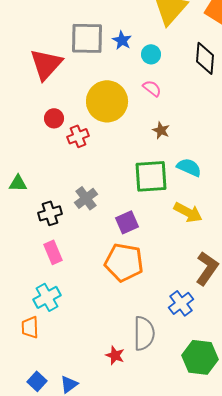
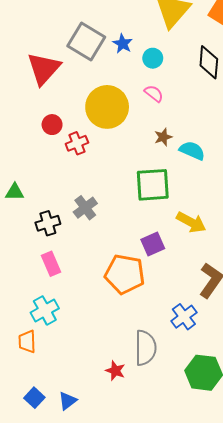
gray square: (87, 38) -> (86, 42), turned 30
brown star: (161, 130) -> (163, 137), turned 30
cyan semicircle: (189, 167) -> (192, 151), moved
purple square: (127, 222) -> (153, 244), moved

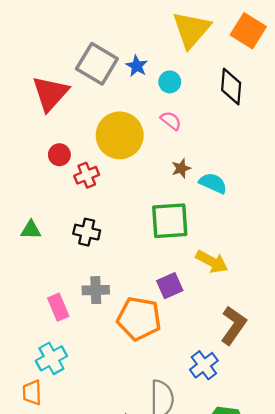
green triangle: (15, 192) -> (31, 230), moved
gray cross: (85, 208) -> (96, 290), moved, turned 35
black cross: (48, 223) -> (87, 232), moved, turned 30

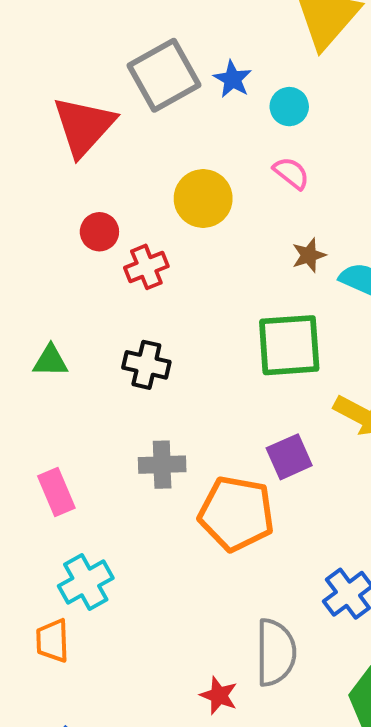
gray square: (97, 64) -> (164, 75), turned 30
yellow circle: (120, 135) -> (203, 198), size x0.7
pink rectangle: (58, 307) -> (56, 492), moved

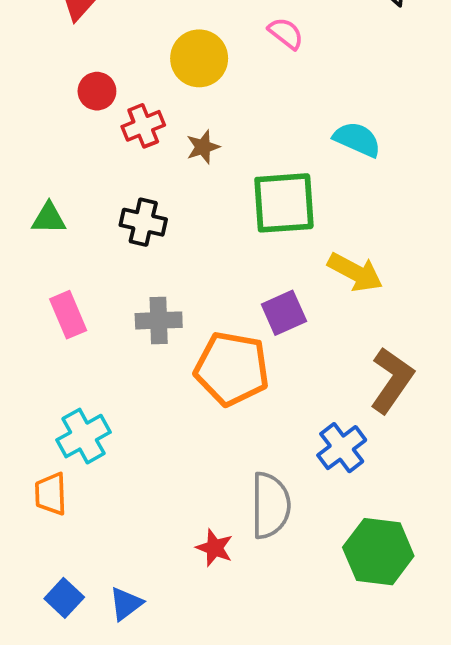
brown star: (309, 255) -> (203, 147), moved
pink rectangle: (56, 492) -> (68, 315), moved

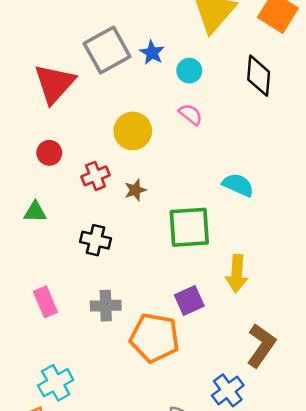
red circle: (97, 91) -> (49, 153), moved
green triangle: (49, 218) -> (35, 212), moved
yellow arrow: (355, 272) -> (237, 274), turned 66

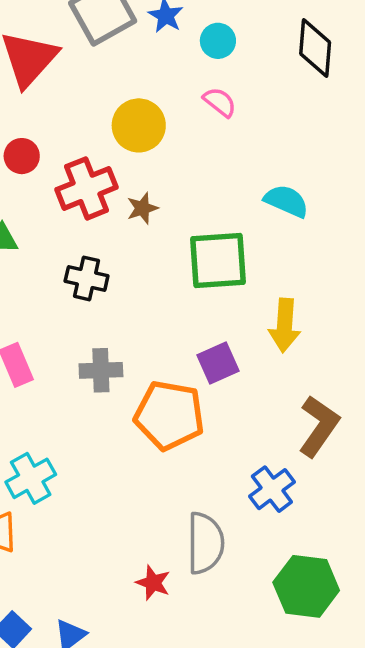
red cross: (95, 176) -> (87, 188), size x1.5

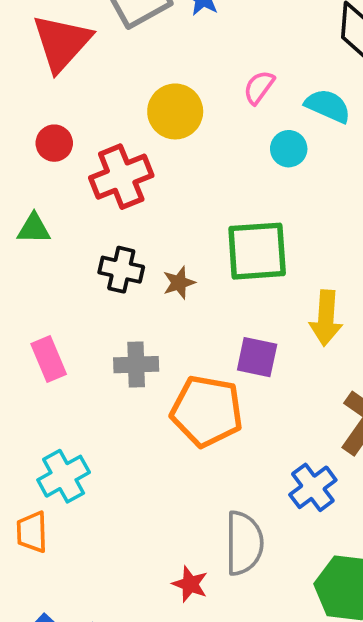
cyan circle: (218, 41) -> (289, 149), moved
pink semicircle: (220, 102) -> (259, 87), turned -92
cyan semicircle: (286, 201) -> (328, 106), moved
brown star: (142, 208) -> (179, 283), moved
purple square: (218, 363) -> (257, 357), turned 36

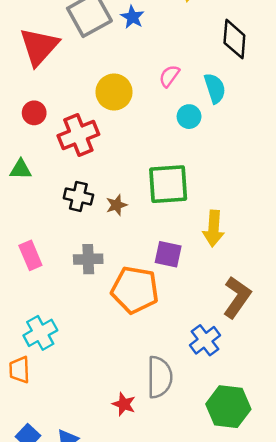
cyan semicircle: (328, 106) -> (215, 88), turned 48

